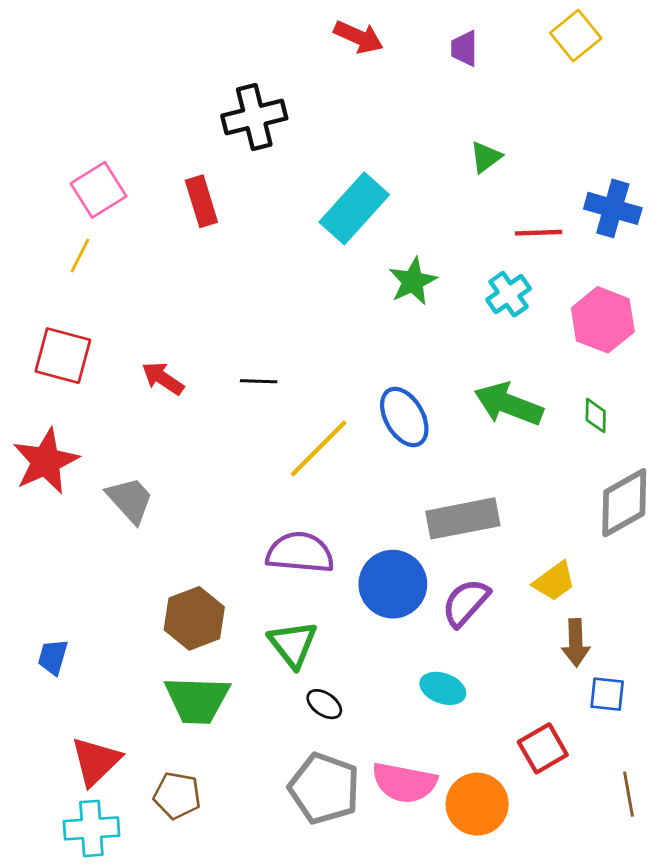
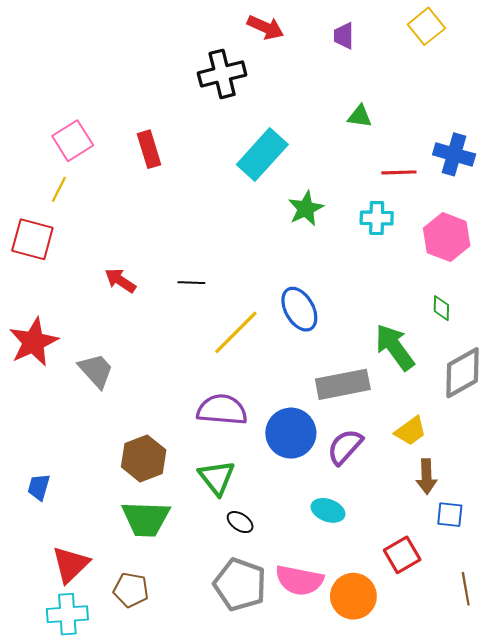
black cross: (254, 117) -> (222, 74), moved
green triangle: (486, 157) -> (360, 116), turned 45
cyan cross: (509, 294) -> (377, 218), turned 36
red square: (63, 356) -> (32, 239), moved
green arrow: (509, 404) -> (395, 347), moved, turned 33

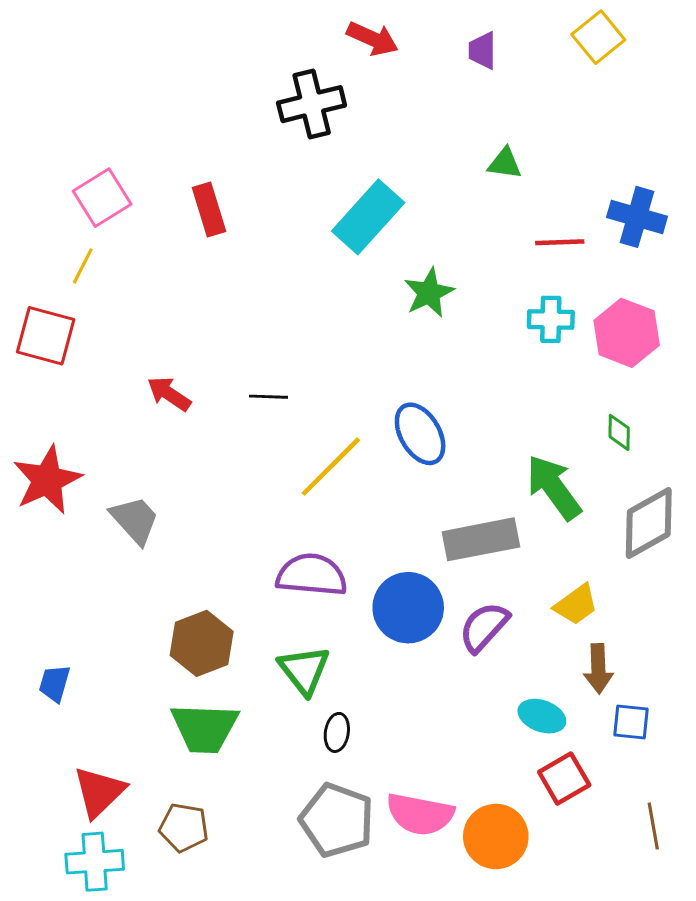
cyan cross: (377, 218) -> (551, 319), moved
cyan ellipse: (328, 510) -> (542, 716), moved
black ellipse: (240, 522) -> (337, 732), turned 65

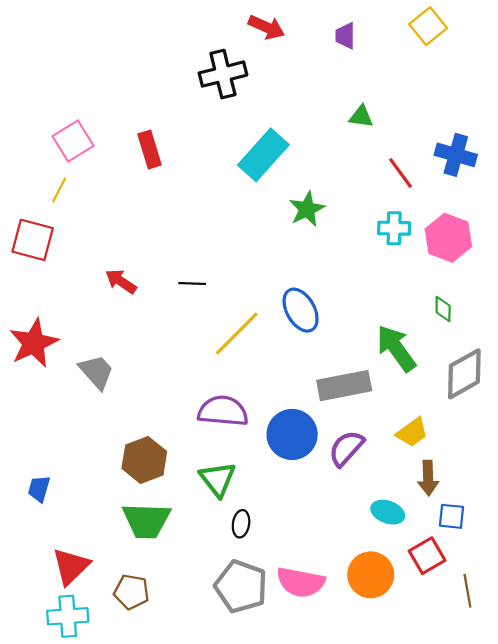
red line: (560, 242) -> (400, 173), turned 56
red square: (564, 779) -> (427, 556), moved
orange circle: (496, 836) -> (371, 575), moved

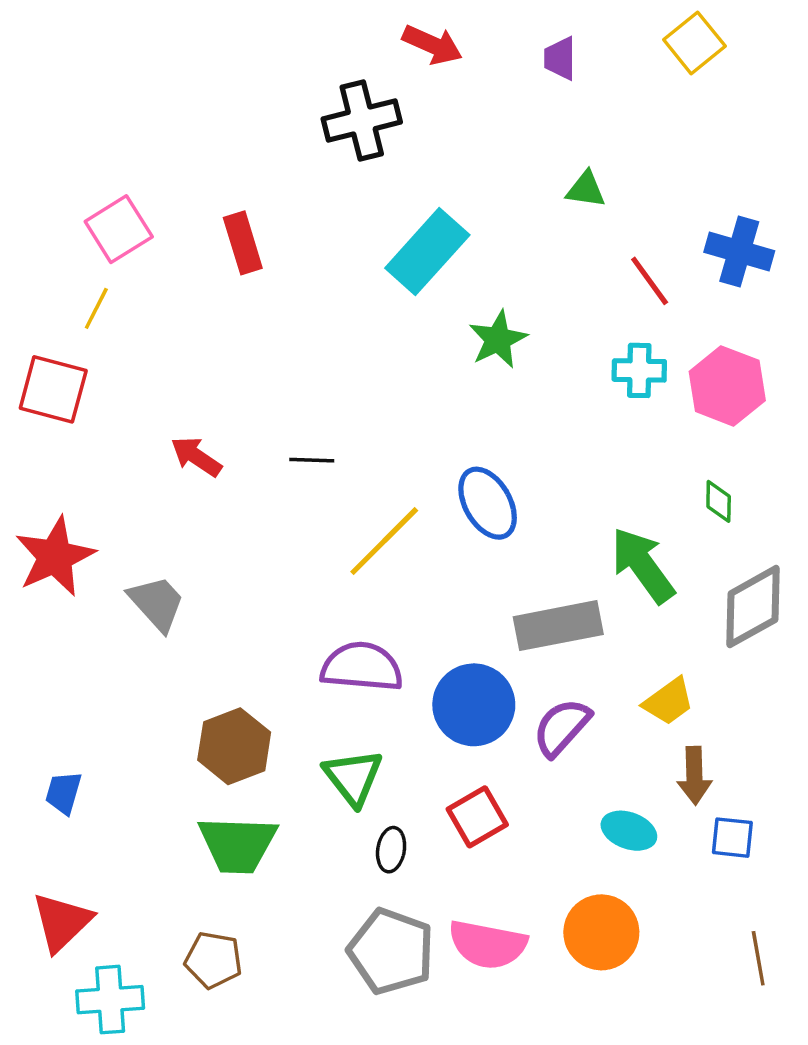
red square: (427, 556) -> (477, 817), moved
red triangle: (71, 566) -> (62, 922), moved

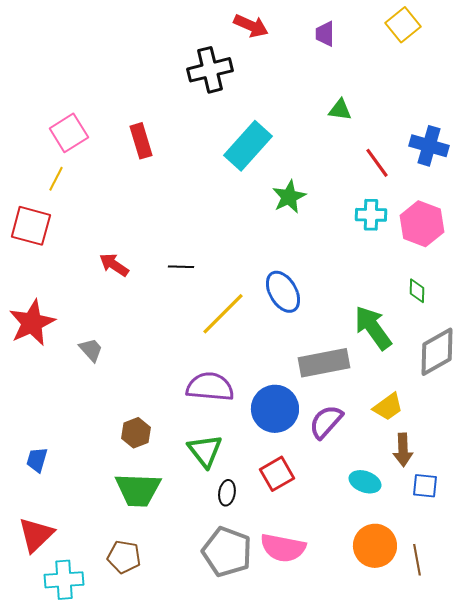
gray trapezoid: (157, 603) -> (91, 350), size x0.7
brown hexagon: (234, 746) -> (136, 433), size x0.7
orange circle: (601, 932) -> (375, 546), moved
brown line: (758, 958) -> (417, 560), moved

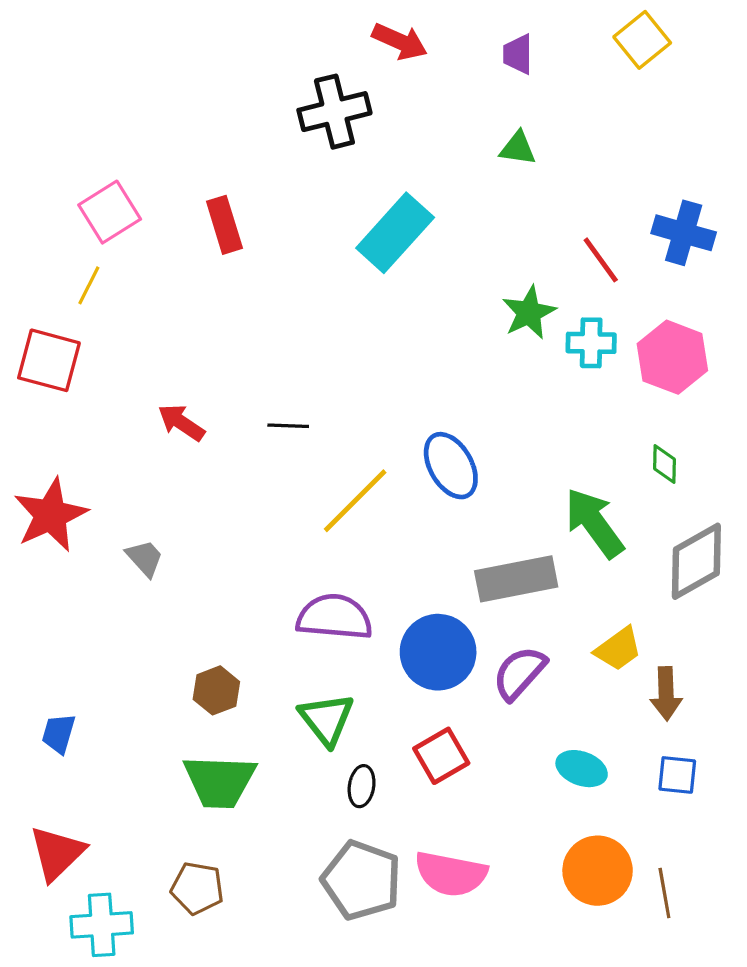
green triangle: (340, 110) -> (518, 148), moved
green star: (289, 197) -> (529, 313), moved
brown arrow: (403, 450) -> (666, 694), moved

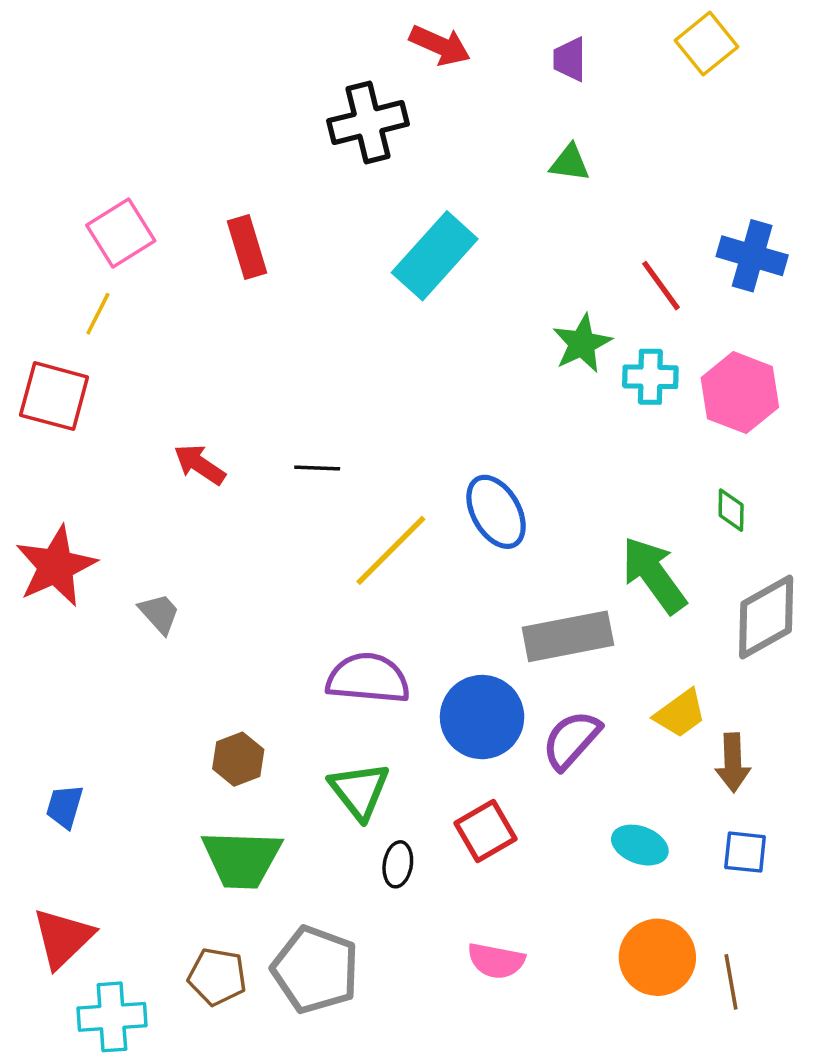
pink semicircle: (451, 874) -> (496, 961), size x0.7
gray pentagon: (362, 880) -> (315, 970), moved

